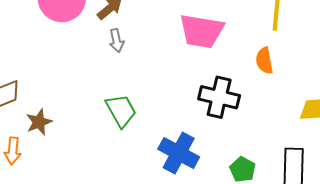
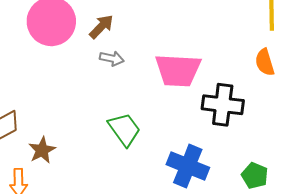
pink trapezoid: (202, 31) -> (178, 70), moved
gray arrow: (116, 41) -> (112, 58), turned -60

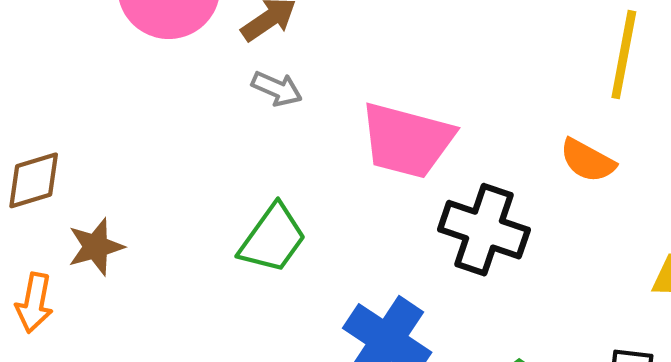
orange semicircle: (265, 62) -> (588, 160), turned -56
green trapezoid: (124, 129) -> (273, 239), turned 60

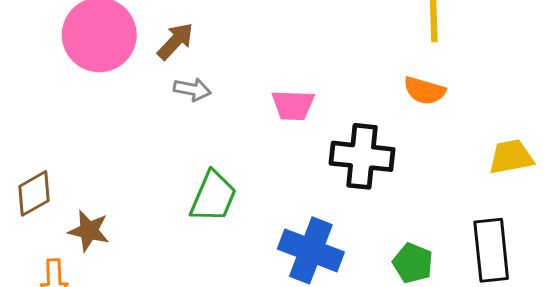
pink trapezoid: (407, 140) -> (293, 105), size x0.6
brown star: (96, 247) -> (89, 231), turned -30

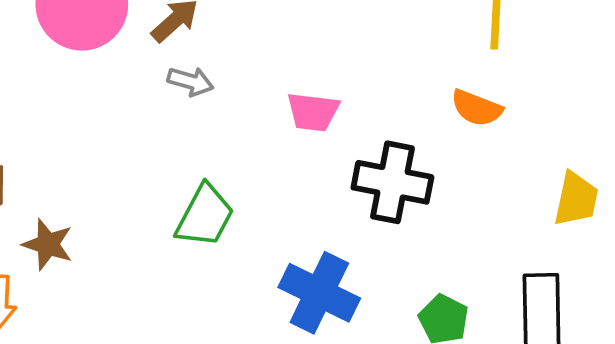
yellow trapezoid: (511, 157) -> (576, 199), turned 108

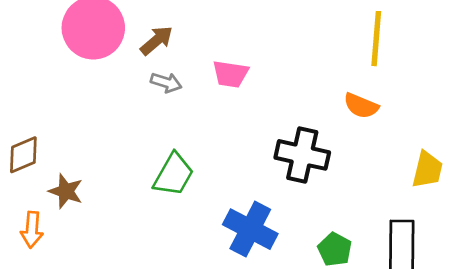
pink trapezoid: (313, 112) -> (231, 74), moved

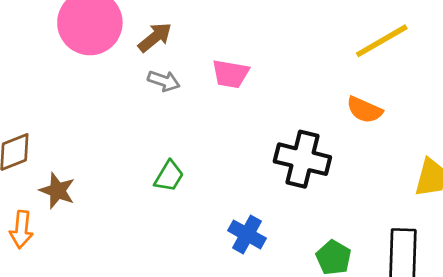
yellow line: (376, 39) -> (382, 41), turned 54
green trapezoid: (173, 175) -> (169, 176), size x0.7
blue cross: (250, 229) -> (247, 234), size x0.7

